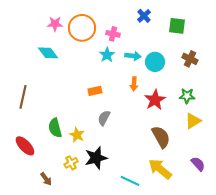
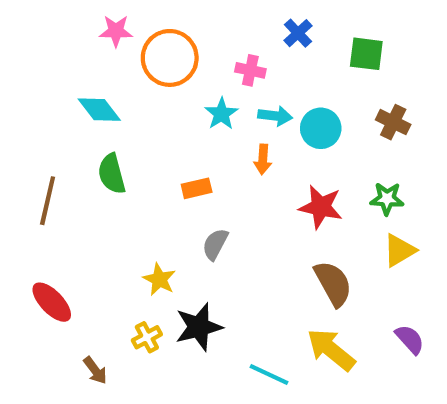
pink star: (55, 24) -> (116, 31), moved
pink cross: (113, 34) -> (250, 70), moved
orange arrow: (134, 84) -> (263, 159), moved
red star: (155, 100) -> (321, 207), turned -30
green semicircle: (55, 128) -> (112, 174), moved

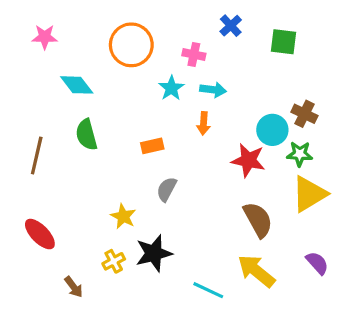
pink star: (116, 31) -> (45, 37), moved
brown cross: (393, 122) -> (304, 114), moved
cyan circle: (321, 128) -> (272, 130), moved
yellow triangle: (399, 250) -> (309, 194), size x1.4

